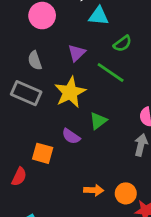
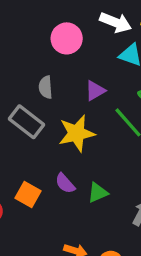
green triangle: (98, 121) -> (98, 193), moved

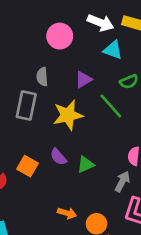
gray rectangle: (26, 122) -> (26, 106), turned 64

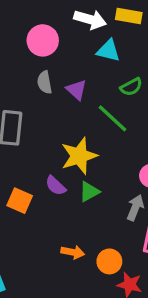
gray semicircle: (42, 77) -> (45, 82), moved
purple triangle: (83, 80) -> (76, 90), turned -42
yellow star: (68, 115) -> (79, 156), moved

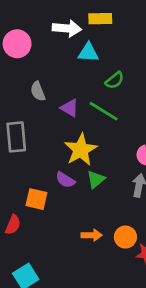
pink circle: (43, 40) -> (17, 44), moved
purple triangle: (76, 90) -> (70, 108), moved

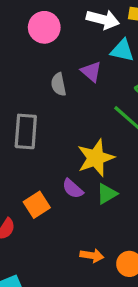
purple triangle: (70, 108) -> (91, 72), moved
orange square: (36, 199) -> (37, 205), turned 35

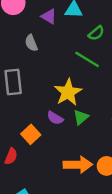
purple triangle: (91, 72) -> (49, 16), moved
orange arrow: (92, 256) -> (78, 165), size x1.6

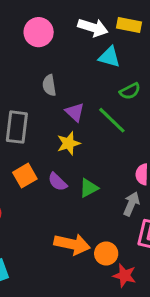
purple triangle: (49, 16) -> (75, 112), moved
yellow star: (68, 92) -> (69, 143), moved, size x0.7
orange square: (31, 134) -> (25, 176), moved

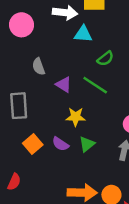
yellow star: (69, 143) -> (76, 117), moved, turned 30

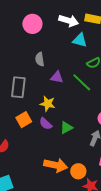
purple triangle: (64, 84) -> (57, 77), turned -32
yellow star: (76, 117) -> (48, 104), moved

